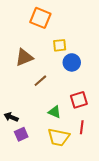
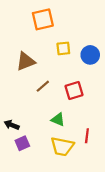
orange square: (40, 18) -> (43, 19), turned -35
blue circle: (72, 62) -> (90, 55), moved
red square: (79, 100) -> (74, 90), moved

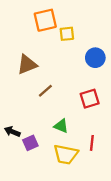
yellow square: (63, 48) -> (67, 34), moved
red square: (74, 90) -> (90, 99), moved
purple square: (22, 143) -> (30, 143), moved

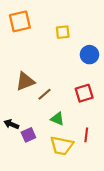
orange square: (45, 20) -> (20, 21), moved
brown triangle: (27, 65) -> (25, 81), moved
brown line: (45, 91) -> (45, 94), moved

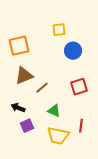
orange square: (20, 21) -> (19, 46), moved
blue circle: (89, 55) -> (73, 51), moved
black arrow: (11, 124) -> (18, 108), moved

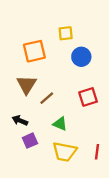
orange square: (19, 46) -> (34, 51), moved
brown triangle: (24, 76) -> (27, 85), turned -36
red line: (81, 126) -> (97, 152), moved

